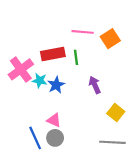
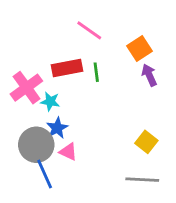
pink line: (83, 32) -> (89, 30), moved, turned 30
blue star: (56, 85) -> (57, 128), moved
purple arrow: (95, 85) -> (149, 75), moved
gray circle: (55, 138) -> (36, 145), moved, size x1.6

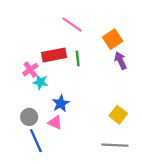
pink cross: (26, 88) -> (30, 70), moved, size x0.6
blue star: (57, 128) -> (61, 103), moved
gray circle: (36, 145) -> (29, 117), size x0.6

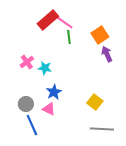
red rectangle: (54, 55) -> (48, 20), moved, turned -30
green line: (78, 58) -> (69, 37), moved
cyan star: (40, 82) -> (45, 68), moved
yellow square: (118, 115) -> (95, 102), moved

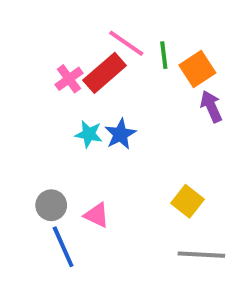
red rectangle: (48, 20) -> (105, 73), moved
green line: (69, 37) -> (164, 55), moved
pink cross: (27, 62) -> (69, 79), moved
blue star: (54, 92) -> (120, 134), moved

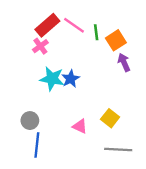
red rectangle: (105, 73) -> (47, 25), moved
cyan star: (89, 134) -> (52, 79), size x1.5
pink triangle: (97, 215) -> (80, 126), moved
blue line: (63, 247) -> (37, 145), turned 30

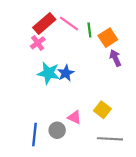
gray circle: (30, 121) -> (57, 130), moved

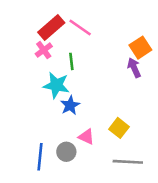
green line: (89, 30) -> (71, 61), moved
orange square: (108, 38) -> (140, 48), moved
blue star: (66, 73) -> (70, 105), moved

